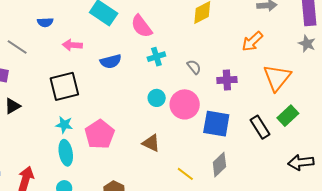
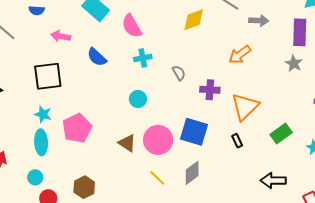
blue semicircle: (111, 61) -> (97, 57), turned 50
orange triangle: (277, 78) -> (245, 107), moved
pink circle: (185, 104) -> (158, 140), moved
green rectangle: (288, 116) -> (281, 133), moved
black rectangle: (260, 127) -> (237, 141), size x0.6

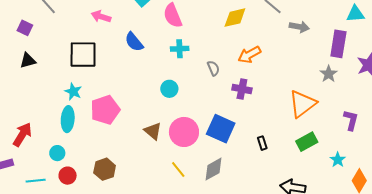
orange arrow: (240, 55) -> (249, 55), moved
orange triangle: (245, 107) -> (303, 104), moved

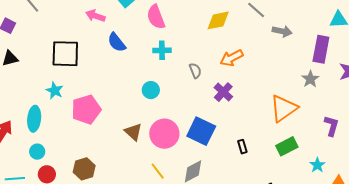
pink arrow: (101, 17) -> (95, 16), moved
purple cross: (242, 89) -> (223, 92), turned 30
cyan ellipse: (68, 119) -> (34, 119), moved

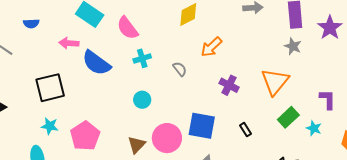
blue semicircle: (117, 42) -> (96, 63), size x1.4
purple cross: (223, 92) -> (229, 85), moved
purple L-shape: (331, 126) -> (327, 99), moved
brown triangle: (133, 132) -> (137, 145), turned 48
cyan star: (317, 165) -> (314, 128), moved

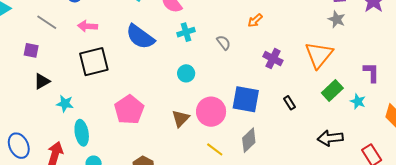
pink arrow: (69, 43) -> (88, 26), moved
orange arrow: (211, 47) -> (255, 20), size x0.7
cyan star: (50, 126) -> (65, 104), moved

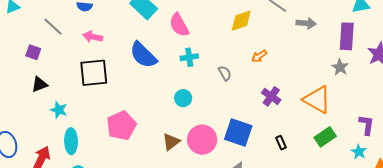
orange triangle: (319, 55) -> (317, 100), turned -48
cyan star: (358, 101) -> (359, 152), moved

